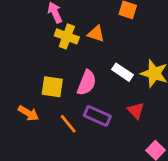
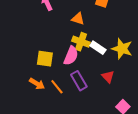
yellow cross: (67, 36) -> (81, 42), moved
orange arrow: (28, 113) -> (37, 84), moved
purple rectangle: (97, 116) -> (79, 81), turned 36

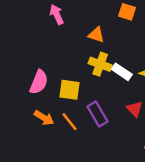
pink semicircle: (71, 56) -> (39, 82), moved
yellow square: (45, 59) -> (69, 90), moved

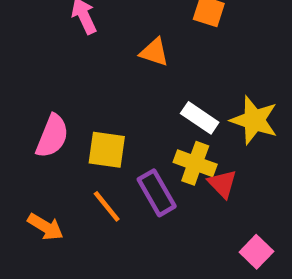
yellow cross: (100, 64) -> (195, 163), moved
orange arrow: (44, 118) -> (45, 227), moved

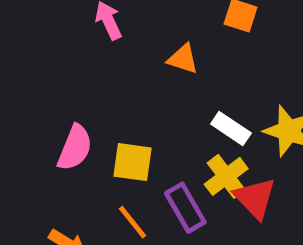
yellow cross: (195, 163) -> (226, 176), turned 33
red triangle: (222, 184) -> (255, 198), size x1.4

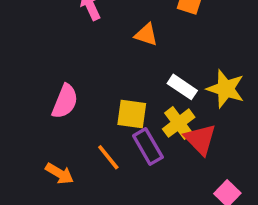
yellow square: (133, 162) -> (132, 114), moved

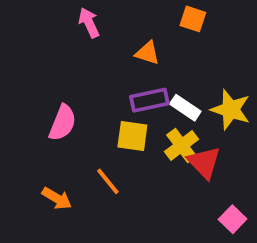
purple rectangle: (148, 146) -> (149, 100), moved, turned -72

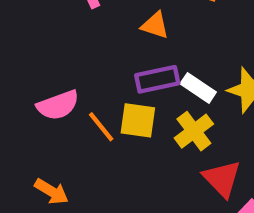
pink semicircle: (63, 123) -> (58, 105), turned 48
red triangle: (204, 162) -> (222, 179), moved
orange line: (108, 181) -> (101, 127), moved

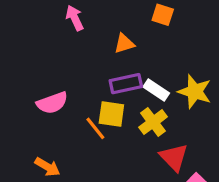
orange triangle: (155, 25) -> (124, 44), turned -35
orange line: (101, 127) -> (95, 128), moved

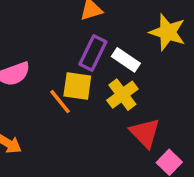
purple rectangle: (126, 84) -> (93, 53), turned -52
yellow star: (195, 92) -> (168, 32), moved

